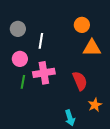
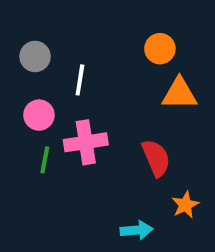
cyan arrow: (70, 118) -> (137, 230), turned -77

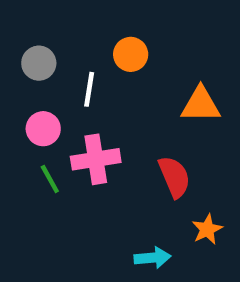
orange circle: (160, 49) -> (131, 54), moved
green line: (45, 160) -> (50, 179), turned -40

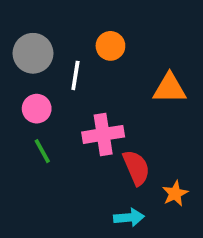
gray circle: (39, 63) -> (33, 53), size x1.4
pink cross: (96, 159) -> (103, 134), moved
red semicircle: (174, 177) -> (136, 168), moved

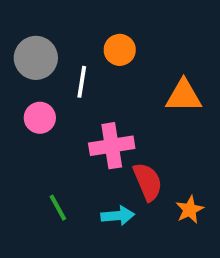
green line: (42, 151) -> (58, 208), moved
cyan arrow: (129, 217) -> (118, 216), moved

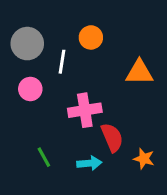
orange star: (190, 210) -> (144, 159), turned -30

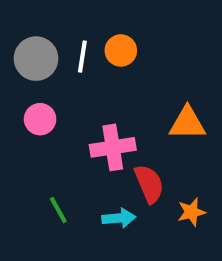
white line: (62, 62) -> (82, 57), moved
orange triangle: (139, 72) -> (187, 123), moved
orange star: (144, 159) -> (192, 212), turned -30

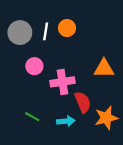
pink circle: (40, 119) -> (34, 66), moved
green line: (58, 210) -> (32, 117), turned -32
orange star: (192, 212) -> (106, 118), size x1.5

